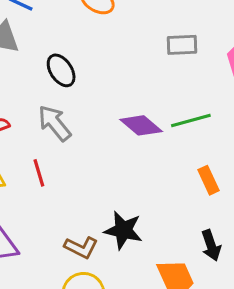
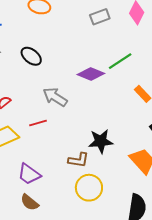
gray arrow: (54, 123) -> (55, 97), moved
red line: (39, 173) -> (38, 123), turned -72

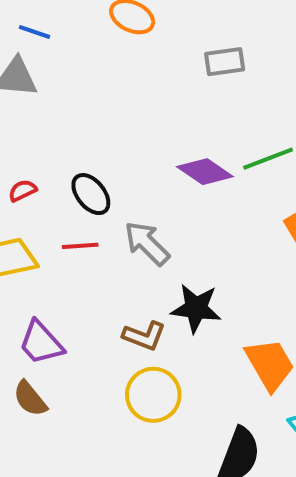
gray rectangle: (100, 17) -> (225, 62), moved
black ellipse: (31, 56) -> (91, 194), moved
gray arrow: (55, 97) -> (147, 243), moved

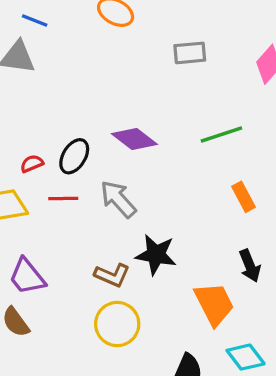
purple diamond: (205, 172) -> (134, 139), moved
red semicircle: (22, 191) -> (32, 164), moved
black ellipse: (91, 194) -> (74, 156), turned 68

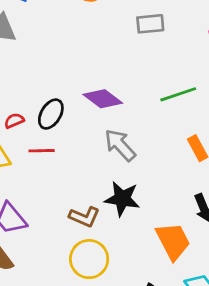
gray arrow: (118, 199) -> (120, 145), moved

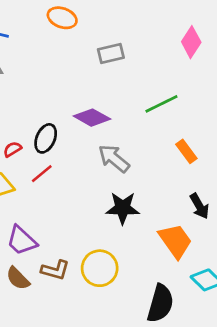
gray rectangle: (150, 24) -> (111, 53), moved
red line: (42, 151) -> (42, 174), turned -30
brown L-shape: (84, 217) -> (55, 270), moved

